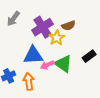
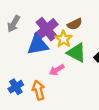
blue triangle: (33, 55) -> (38, 45), moved
green triangle: (63, 64) -> (77, 53), moved

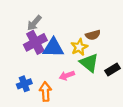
purple cross: (47, 29) -> (35, 42), moved

